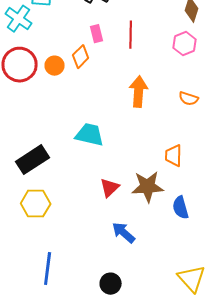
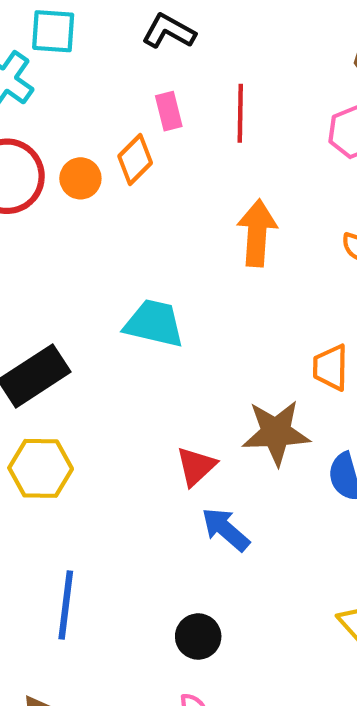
red triangle: (110, 188) -> (196, 466), moved

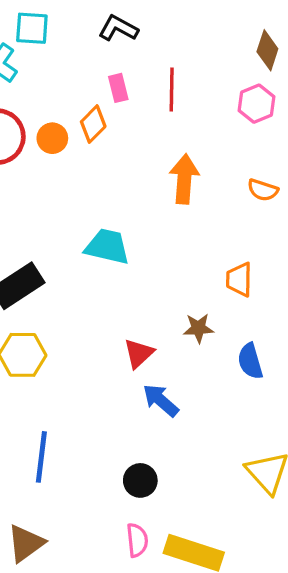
brown star: (276, 433) -> (198, 328), size x0.6

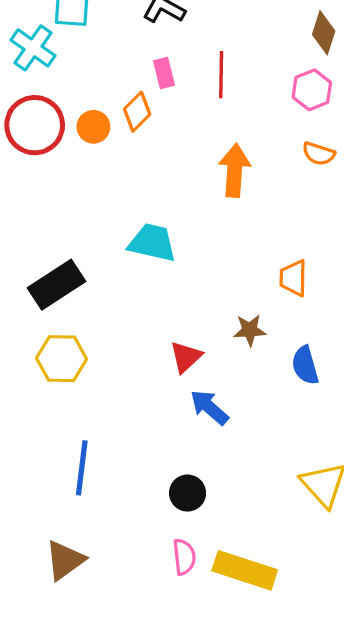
orange semicircle: (263, 190) -> (319, 154), moved

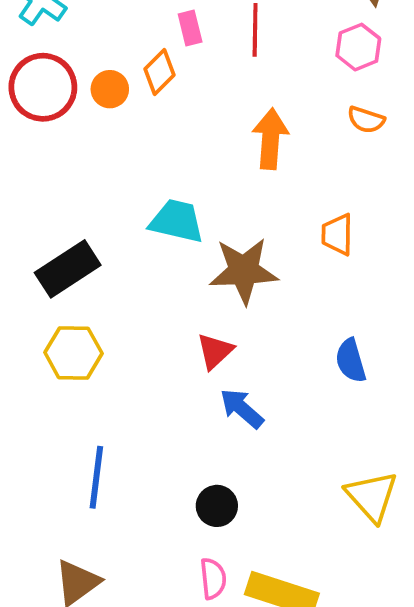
orange trapezoid: (293, 278) -> (337, 234), moved
brown star: (250, 330) -> (244, 271), moved, size x1.8

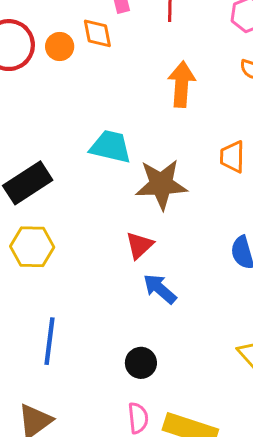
orange diamond: (160, 72) -> (97, 33), turned -56

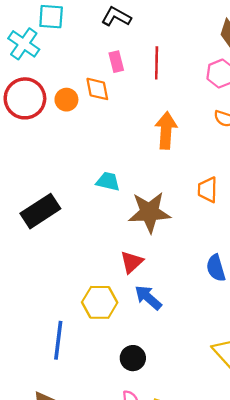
cyan trapezoid: (110, 147) -> (108, 181), size x0.7
yellow hexagon: (32, 247) -> (100, 302), moved

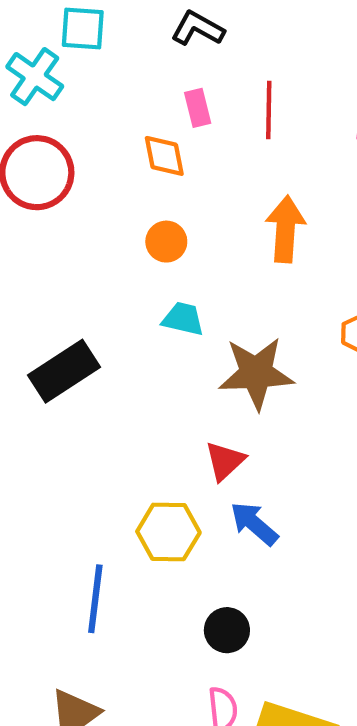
orange circle: (66, 100) -> (166, 242), moved

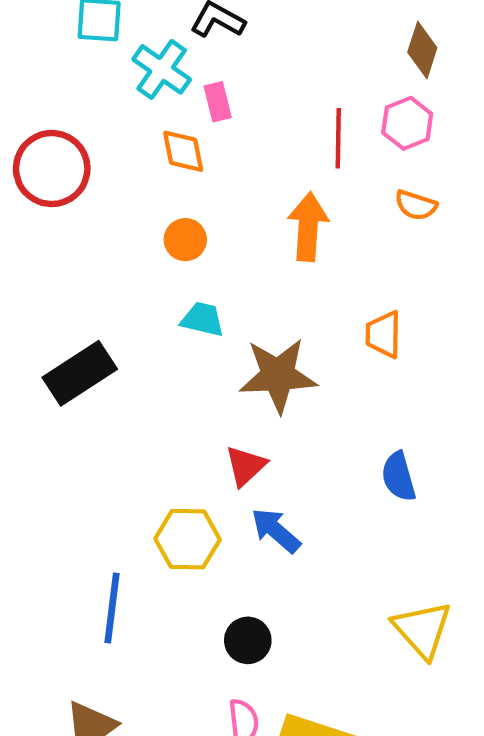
cyan cross: (35, 77) -> (162, 69), moved
red line: (269, 110) -> (338, 138), moved

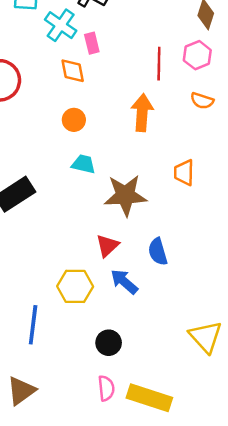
blue semicircle: (399, 477) -> (158, 252), moved

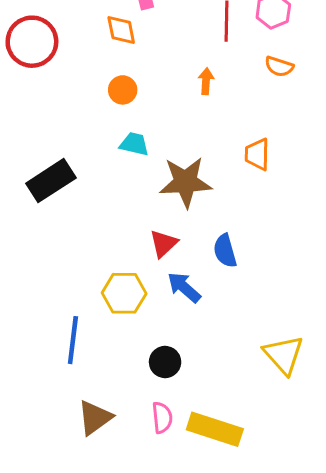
orange arrow: (142, 113) -> (206, 81), size x0.6
brown triangle: (21, 391) -> (95, 418), moved

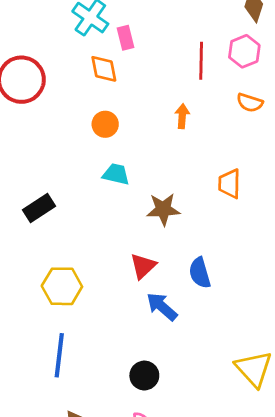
black rectangle: (51, 181) -> (39, 208), size x0.7
brown star: (186, 182) -> (163, 209), size x0.7
yellow hexagon: (124, 293) -> (62, 286), moved

